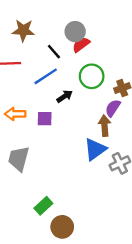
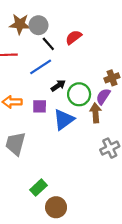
gray circle: (75, 32) -> (38, 25), moved
green circle: (92, 76) -> (79, 94), moved
blue triangle: (95, 149) -> (64, 120), moved

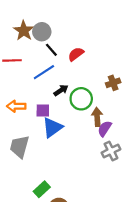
brown star: (20, 24) -> (24, 31), turned 30
red semicircle: (74, 37) -> (76, 54), moved
purple semicircle: (103, 96) -> (105, 129), moved
blue triangle: (64, 120) -> (52, 128), moved

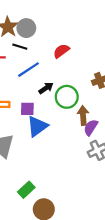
black line: (51, 50) -> (20, 47), moved, turned -32

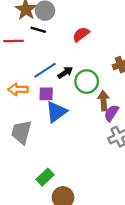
blue line: (29, 70) -> (45, 70), moved

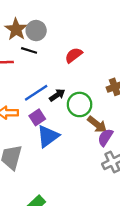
purple square: (46, 94) -> (37, 117), turned -35
brown arrow: (104, 101) -> (97, 124), turned 132

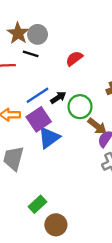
purple square: (37, 117) -> (39, 119), size x1.5

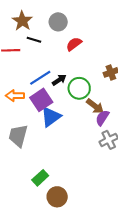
gray circle: (38, 34) -> (58, 22), moved

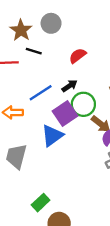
gray circle: (58, 22) -> (51, 23), moved
black arrow: (59, 80) -> (70, 86), moved
purple square: (41, 100) -> (65, 114), moved

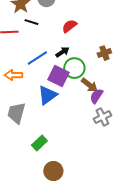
purple square: (65, 114) -> (58, 76), turned -30
green rectangle: (41, 203) -> (39, 143), moved

